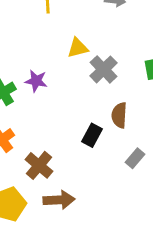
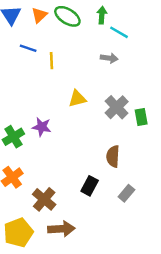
gray cross: (103, 69) -> (117, 107), moved
black rectangle: (92, 135) -> (90, 186), moved

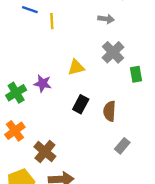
yellow triangle: (77, 99) -> (76, 67), moved
gray cross: (117, 107) -> (113, 52), moved
black rectangle: (90, 186) -> (81, 104), moved

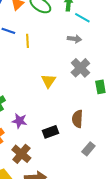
yellow triangle: (76, 67) -> (48, 81), turned -42
purple star: (43, 83) -> (19, 121), moved
black rectangle: (81, 104) -> (50, 132), moved, turned 42

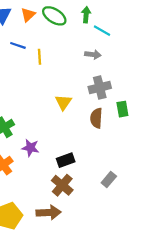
gray cross: (80, 68) -> (100, 87), turned 30
brown semicircle: (77, 119) -> (96, 118), moved
brown cross: (21, 154) -> (62, 185), moved

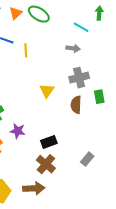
green arrow: (86, 15) -> (99, 13), moved

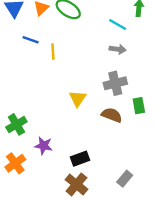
gray arrow: (73, 48) -> (118, 49), moved
brown semicircle: (76, 105) -> (112, 115), turned 108

